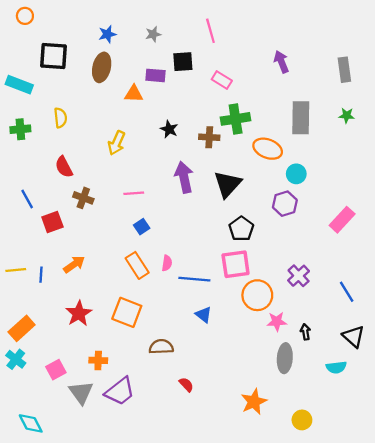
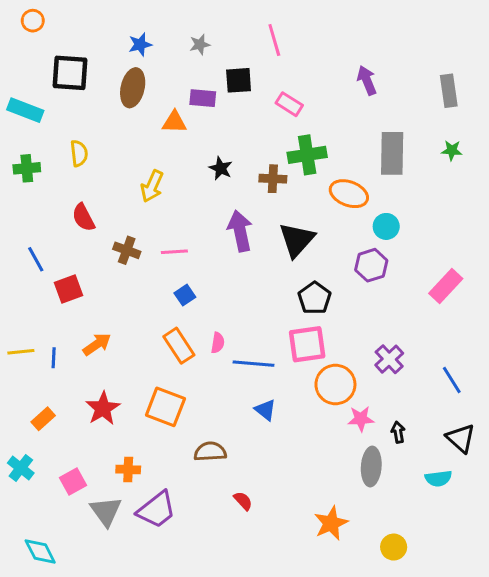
brown cross: (83, 198) -> (127, 250), moved
orange rectangle: (22, 328) -> (43, 419), moved, size x0.7

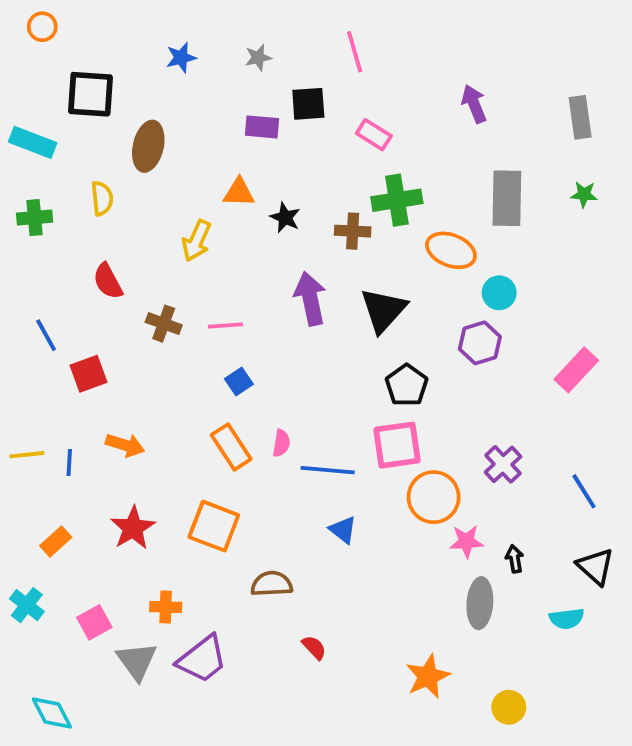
brown ellipse: (133, 88) -> (148, 146), moved
orange triangle: (174, 122) -> (239, 193), moved
orange arrow: (97, 344) -> (125, 445), turned 52

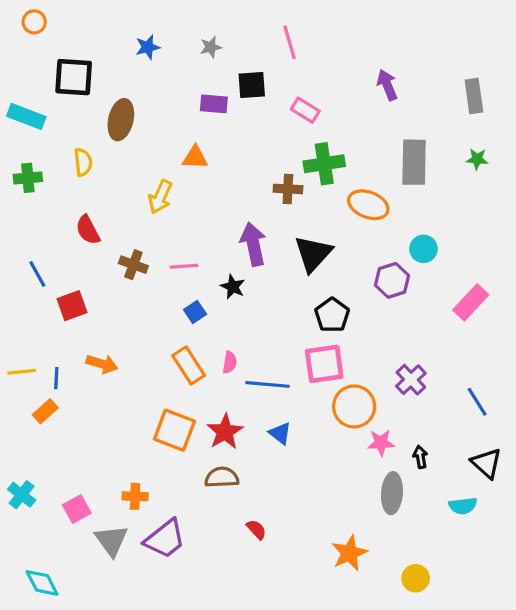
black star: (285, 218) -> (233, 287), moved
cyan circle: (499, 293) -> (423, 249), moved
red star: (133, 528) -> (225, 432), moved
orange rectangle: (56, 541) -> (45, 411), moved

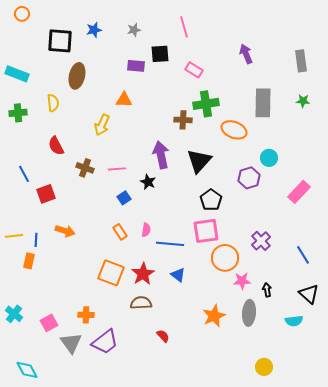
black square: (74, 77) -> (60, 41), moved
orange rectangle: (189, 365) -> (120, 232), size x0.7
orange rectangle: (45, 411) -> (29, 261), turned -35
orange star: (349, 553) -> (214, 316), moved

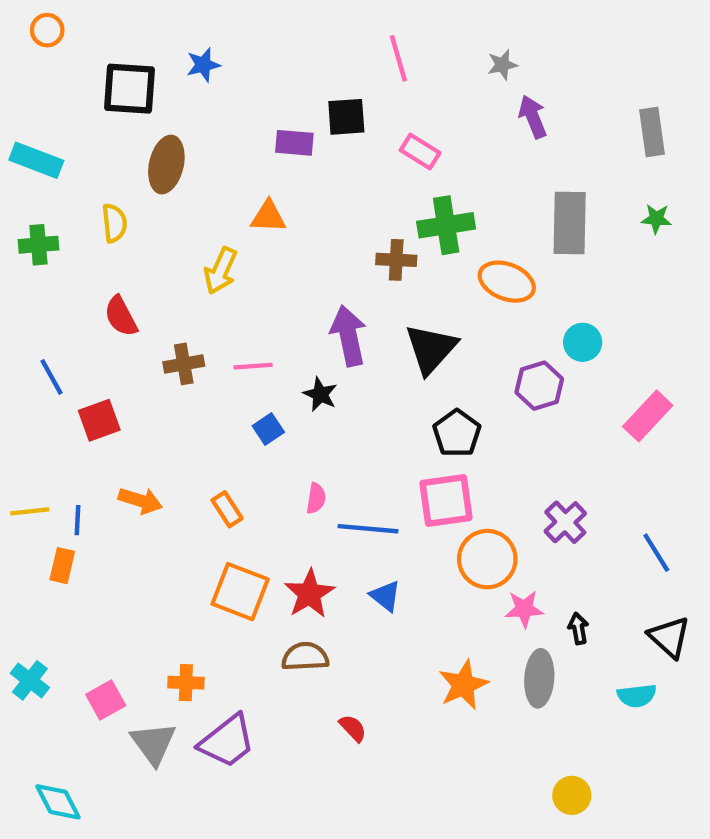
gray star: (134, 30) -> (502, 65), moved
brown cross: (85, 168) -> (184, 364), turned -30
orange rectangle: (120, 232) -> (227, 509), moved

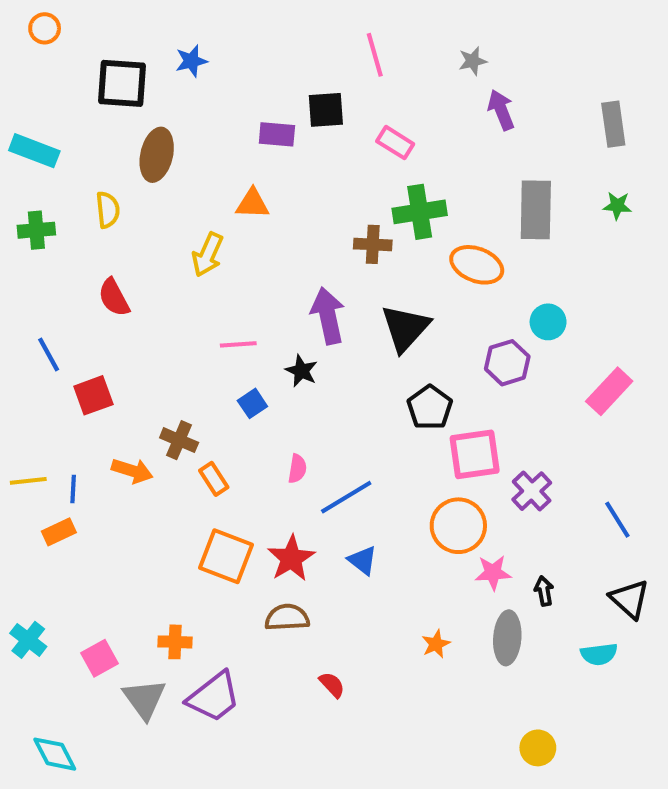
brown cross: (184, 364) -> (179, 440), moved, turned 33
pink square: (446, 501) -> (475, 454), moved
blue line: (368, 529) -> (346, 497), turned -36
orange rectangle: (62, 566) -> (59, 532), turned 52
orange star: (463, 685) -> (436, 644), size x0.6

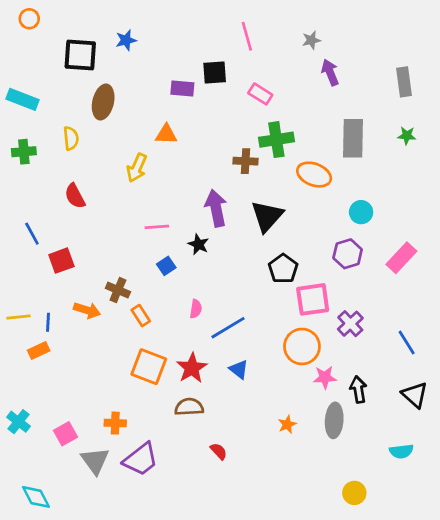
purple hexagon: (507, 363) -> (348, 254), moved
black arrow: (544, 591) -> (358, 389), size x1.4
cyan semicircle: (599, 654) -> (401, 451), moved

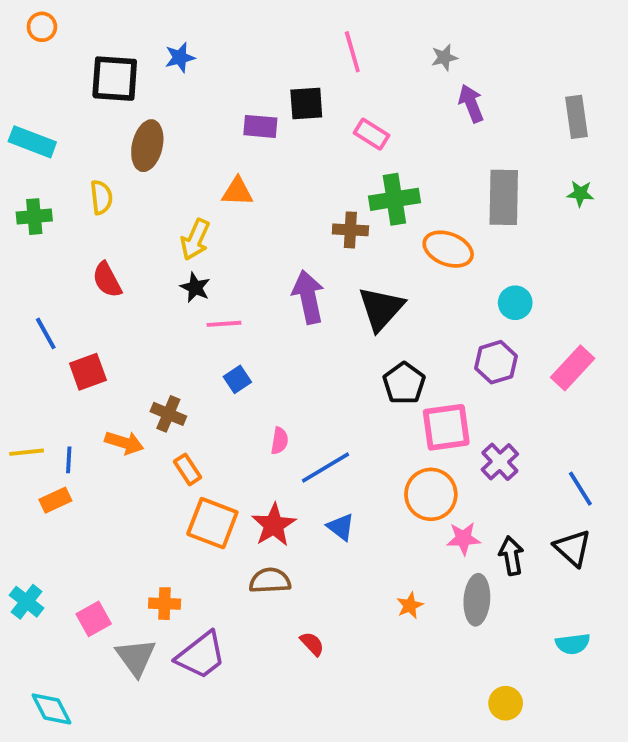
black star: (199, 244) -> (195, 287), moved
orange rectangle: (141, 316) -> (188, 469), moved
black triangle: (415, 395) -> (573, 548), moved

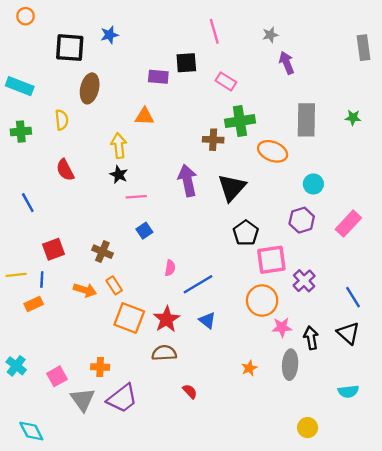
gray rectangle: (577, 117) -> (363, 48), moved
yellow arrow: (195, 240) -> (119, 146), turned 150
red square: (88, 372) -> (53, 249), moved
orange arrow: (124, 443) -> (85, 290), moved

